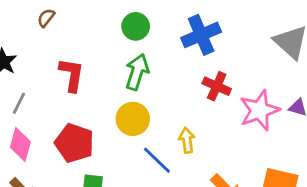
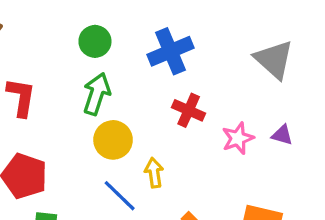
pink star: (259, 110) -> (238, 138), size x0.7
yellow circle: (133, 119) -> (113, 140), moved

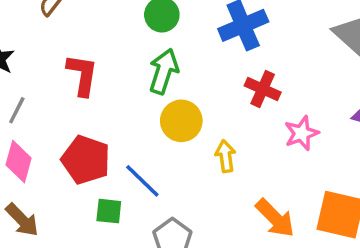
pink star: (238, 138) -> (302, 133), moved
blue line: (120, 196) -> (142, 181), moved

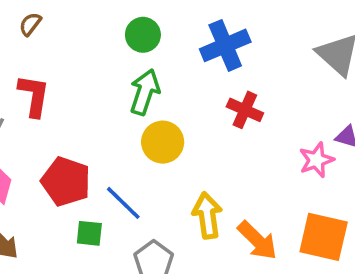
red L-shape: (82, 75) -> (34, 96), moved
pink star: (302, 133) -> (316, 160), moved
yellow arrow: (226, 156) -> (207, 215), moved, size x1.4

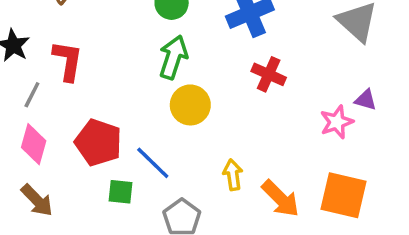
yellow arrow: (207, 215) -> (233, 175), size x0.7

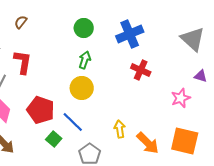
green arrow: (173, 57) -> (85, 60), size x0.7
purple triangle: (366, 100) -> (201, 76), moved
yellow circle: (190, 105) -> (82, 88), moved
green square: (120, 192) -> (54, 139), turned 35

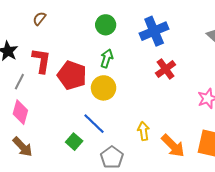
red cross: (141, 70) -> (166, 69), turned 30
red pentagon: (41, 110) -> (72, 75), moved

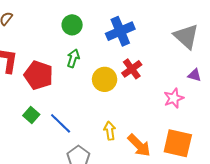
yellow circle: (104, 88) -> (105, 79), moved
green square: (74, 142) -> (31, 115), moved

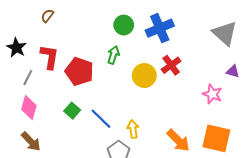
green circle: (72, 25) -> (124, 25), moved
pink star: (174, 98) -> (212, 94), turned -30
yellow arrow: (110, 131) -> (133, 129), moved

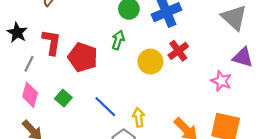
purple triangle: (233, 71) -> (243, 57), size x1.5
green square: (72, 111) -> (63, 98), moved

